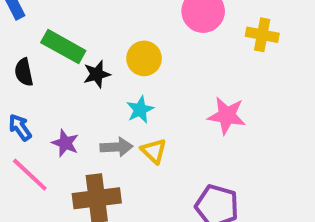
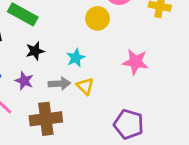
yellow circle: (144, 58) -> (97, 18), moved
black star: (97, 74) -> (35, 51), moved

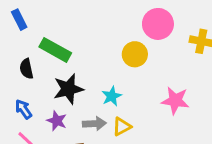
black star: (35, 51) -> (68, 89), size x1.5
yellow triangle: (85, 86) -> (122, 127), turned 48

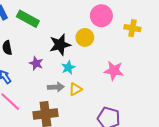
green rectangle: (55, 50) -> (28, 19), moved
black star: (68, 89) -> (60, 45), moved
purple star: (57, 121) -> (36, 63), moved

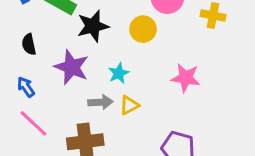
black star: (60, 45) -> (93, 26), moved
purple star: (36, 63) -> (72, 67), size x1.6

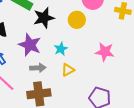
gray arrow: (100, 102) -> (38, 68), moved

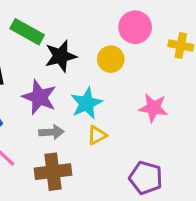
cyan star: (61, 49) -> (86, 103), size x1.5

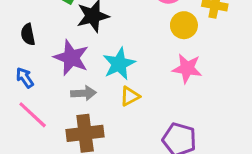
yellow circle: (111, 59) -> (184, 25), moved

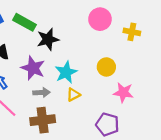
yellow circle: (184, 25) -> (106, 67), moved
pink star: (187, 68) -> (123, 93), moved

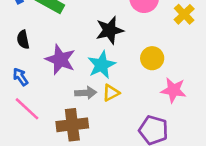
yellow cross: (132, 32) -> (184, 14), turned 35
black star: (48, 39) -> (110, 30), moved
gray arrow: (42, 93) -> (86, 93), moved

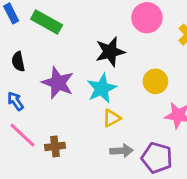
gray arrow: (86, 93) -> (121, 151), moved
brown cross: (72, 125) -> (55, 146), moved, size x0.6

